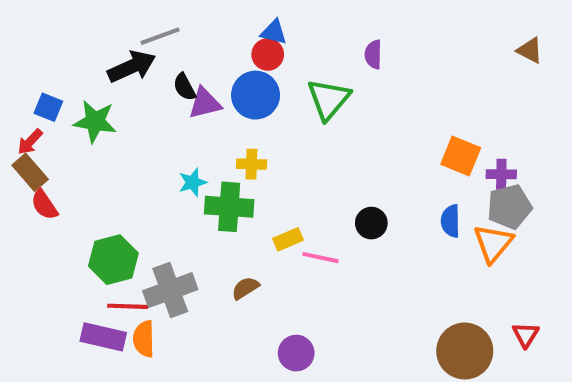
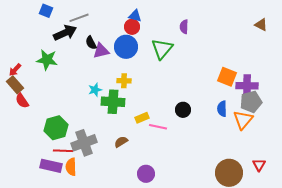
blue square: (48, 107) -> (46, 11), moved
purple cross: (501, 174) -> (247, 86), size x1.5

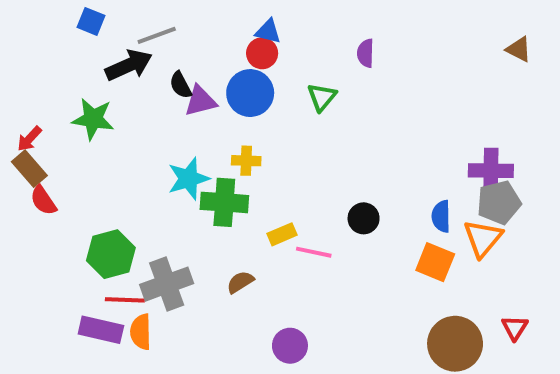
green triangle: (162, 49) -> (322, 97), size x0.7
orange square: (227, 77) -> (435, 262), moved
cyan star: (95, 90) -> (188, 179), size x1.5

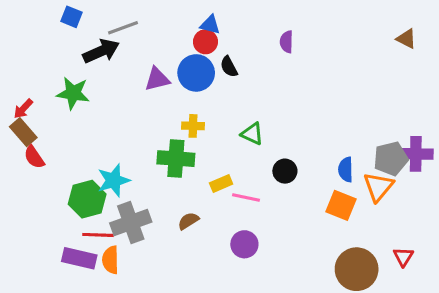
black semicircle: (181, 85) -> (229, 67), moved
green triangle: (322, 97) -> (252, 134), moved, turned -45
purple cross: (491, 171) -> (416, 154), moved
cyan star: (188, 179) -> (114, 180), moved
purple circle: (290, 346) -> (244, 244), moved

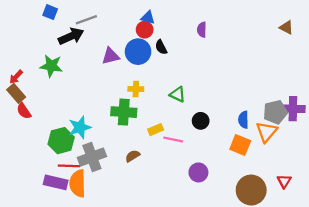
purple circle: (244, 244) -> (198, 172), moved
orange semicircle: (110, 260) -> (78, 183), size x1.4

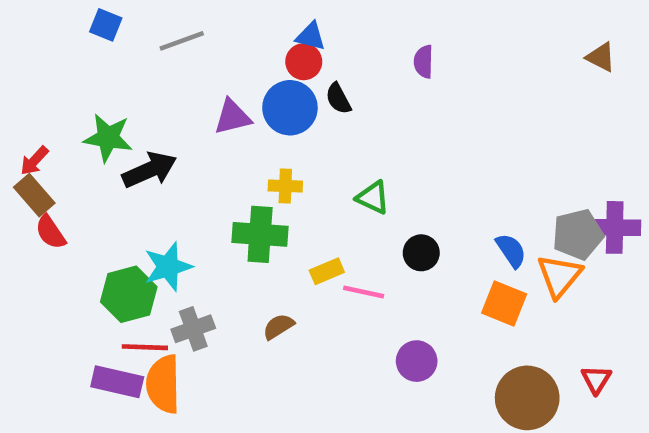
black arrow: (71, 36) -> (149, 170), moved
blue semicircle: (243, 120) -> (511, 251), turned 147
gray cross: (92, 157) -> (193, 329), size x0.7

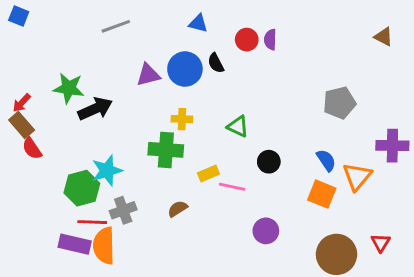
blue square: (106, 25) -> (19, 16), moved
red circle: (304, 62) -> (247, 40), moved
gray pentagon: (578, 234) -> (339, 103), moved

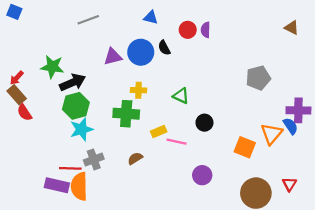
blue semicircle: (326, 160) -> (291, 126), moved
green hexagon: (82, 188) -> (76, 106), moved

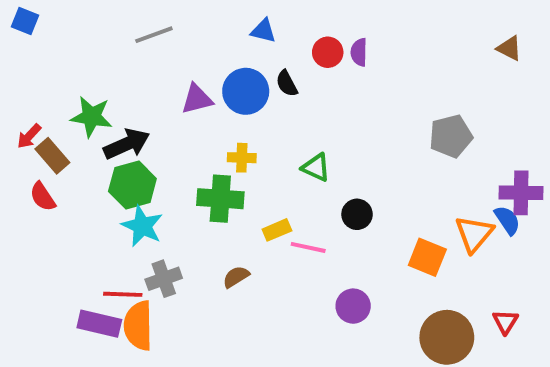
brown rectangle: (17, 95) -> (52, 156), moved
cyan star: (81, 129) -> (142, 226), turned -30

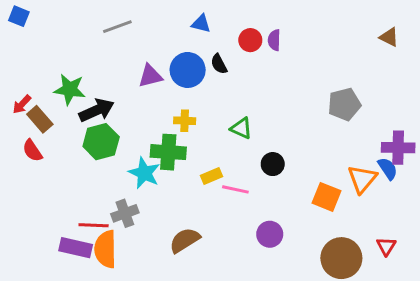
cyan star: (142, 226) -> (144, 173), moved
brown semicircle: (236, 277) -> (185, 240), moved, size x1.5

